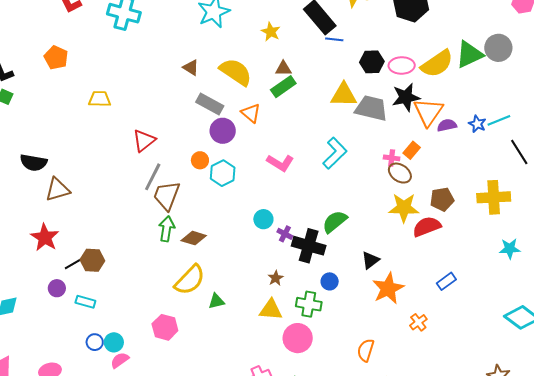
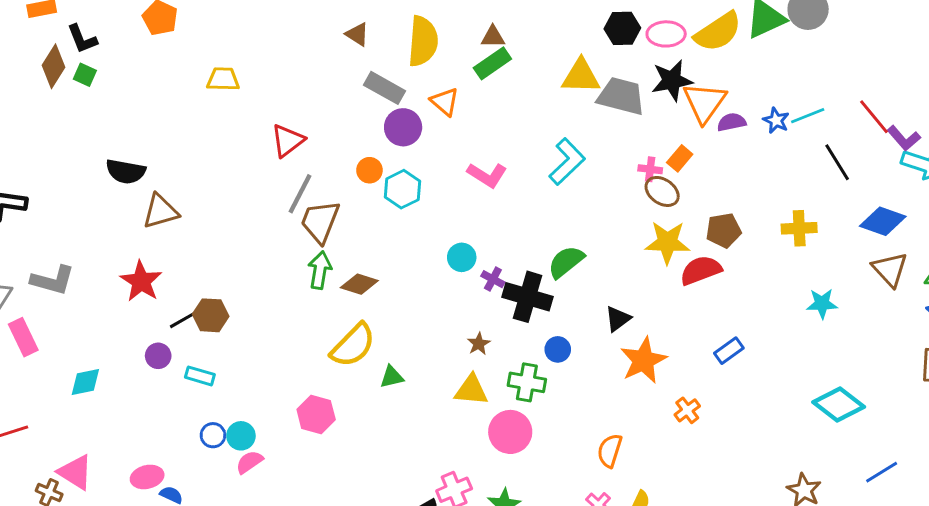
yellow semicircle: (236, 72) -> (423, 41), turned 60
yellow cross: (494, 197) -> (799, 228), size x0.7

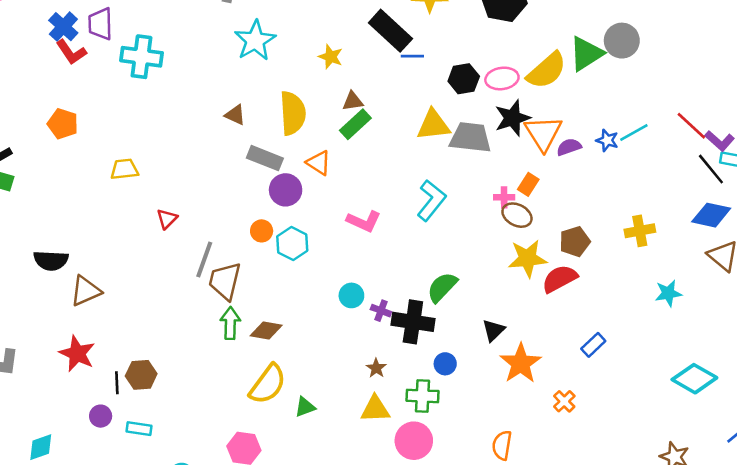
red triangle: (288, 141) -> (167, 219), moved, size x0.7
black line: (837, 162) -> (711, 169), moved
black line: (182, 320) -> (117, 383), turned -55

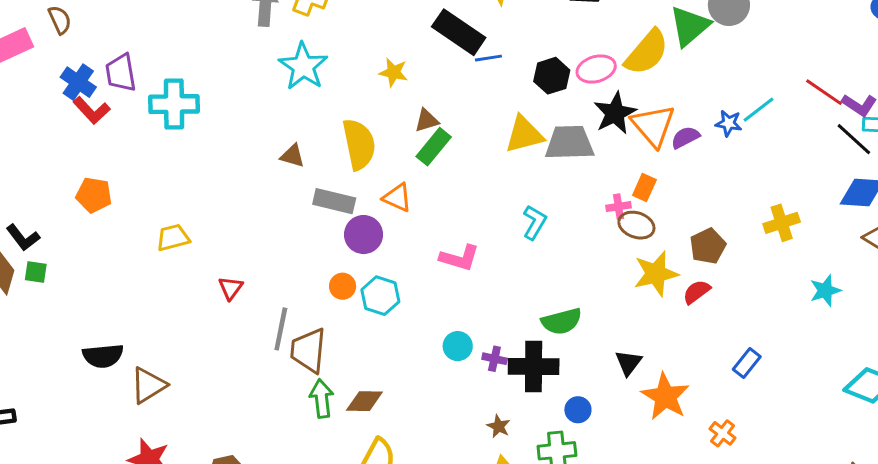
cyan L-shape: (431, 200) -> (534, 222), size x0.7
red semicircle: (560, 279) -> (697, 292), size x0.7
green semicircle: (442, 287) -> (562, 321), turned -140

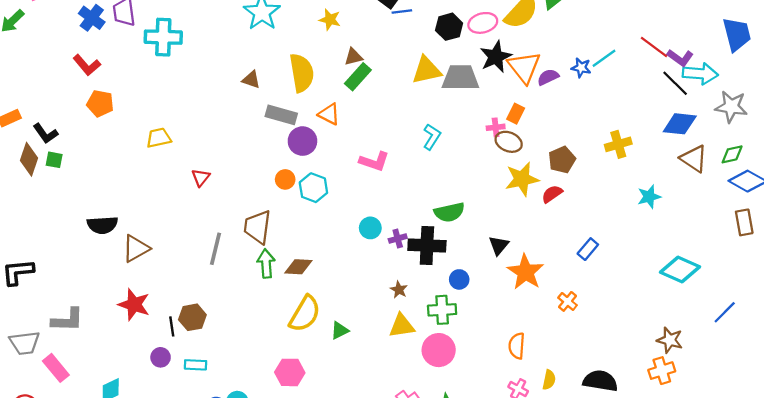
red L-shape: (92, 110) -> (87, 65), moved
gray line: (281, 329) -> (216, 249), moved
purple cross: (494, 359) -> (398, 239), turned -30

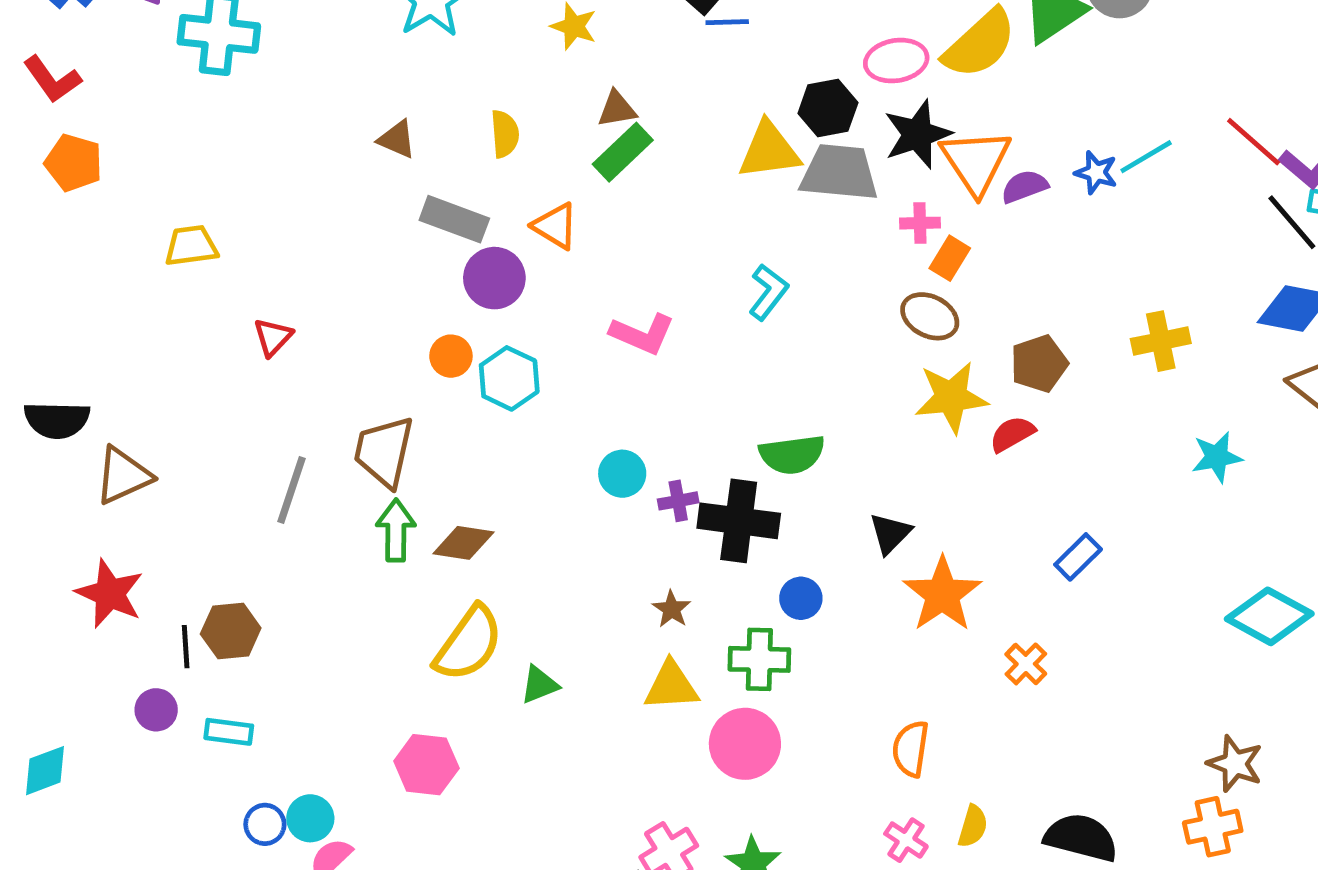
black hexagon: (449, 27) -> (828, 108), moved
yellow semicircle: (302, 73) -> (505, 134), size x0.6
pink cross: (496, 127) -> (920, 223), moved

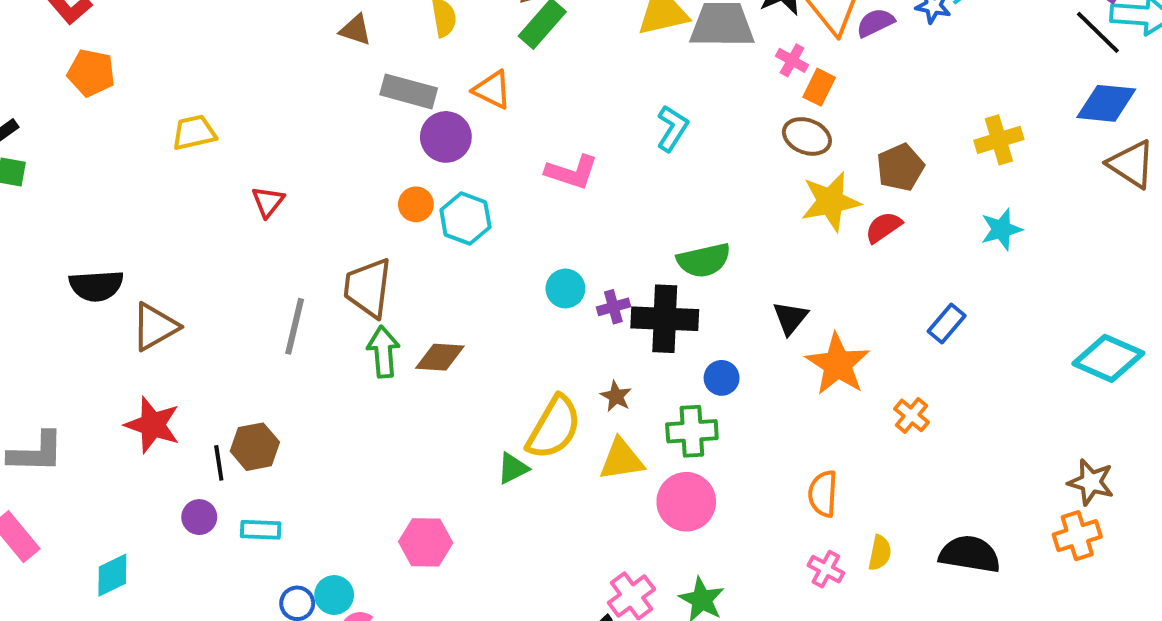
pink cross: (920, 223) -> (792, 60), turned 36
cyan star: (1217, 457) -> (1001, 229), moved
yellow semicircle: (469, 644) -> (554, 428), moved

